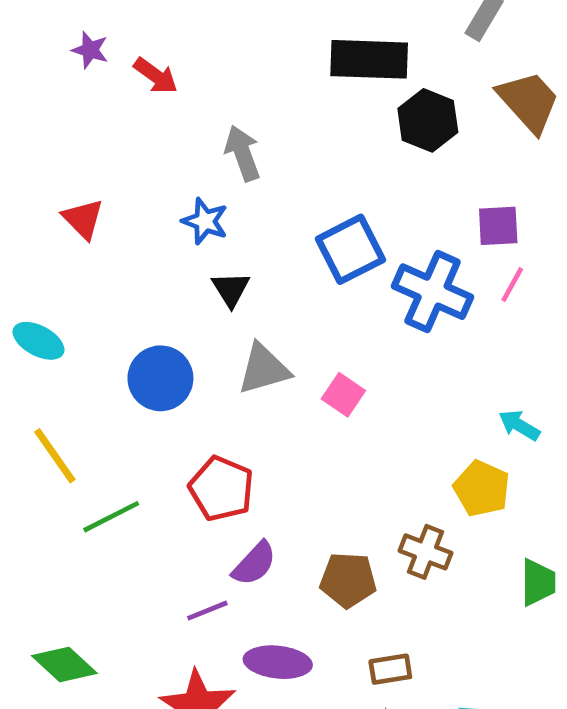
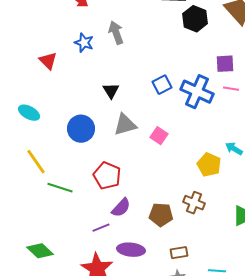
blue star: (205, 221) -> (84, 43), moved
blue square: (350, 249) -> (162, 85), moved, size x0.7
pink line: (512, 285) -> (231, 89), turned 70
yellow pentagon: (482, 489) -> (209, 165), moved
green line: (111, 517) -> (60, 188), turned 45

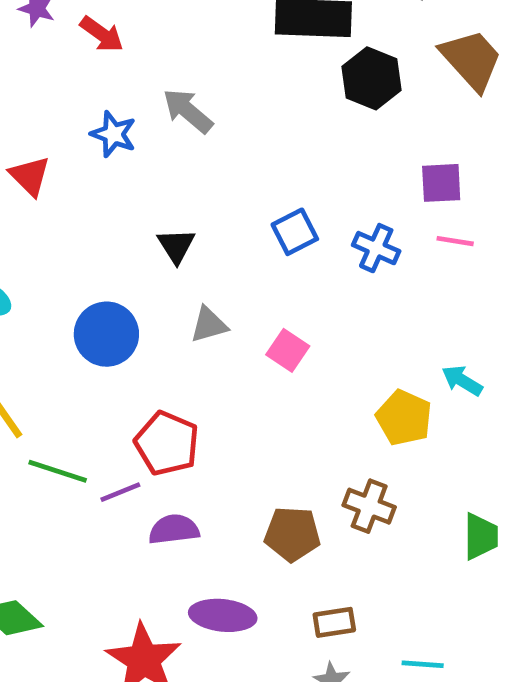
gray arrow: (116, 33) -> (188, 111), turned -30
blue cross: (197, 92) -> (376, 248), size x0.6
gray triangle: (125, 125) -> (209, 325), size x0.7
purple semicircle: (121, 208) -> (174, 529), moved, turned -140
purple line: (101, 228) -> (120, 492), moved

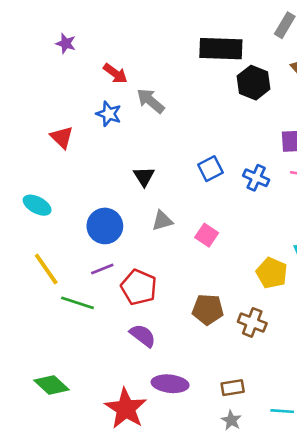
red arrow: (102, 34) -> (115, 73), moved
purple line: (120, 492) -> (102, 269), moved
purple semicircle: (174, 529) -> (143, 336), turned 44
brown pentagon: (292, 534) -> (208, 309), moved

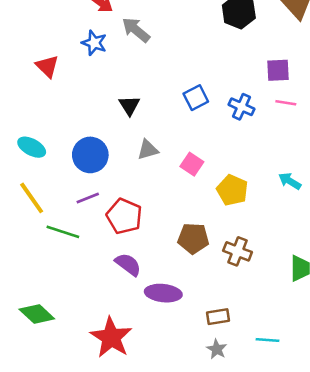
cyan ellipse: (37, 205) -> (32, 147), moved
yellow pentagon: (272, 273) -> (232, 190), moved
purple ellipse: (170, 384) -> (163, 293), moved

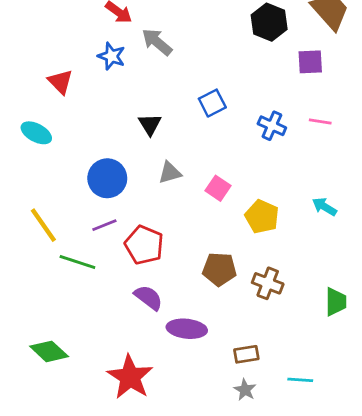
purple square: (278, 70) -> (310, 62), moved
blue square: (196, 98) -> (212, 103), moved
cyan ellipse: (32, 147) -> (36, 133), moved

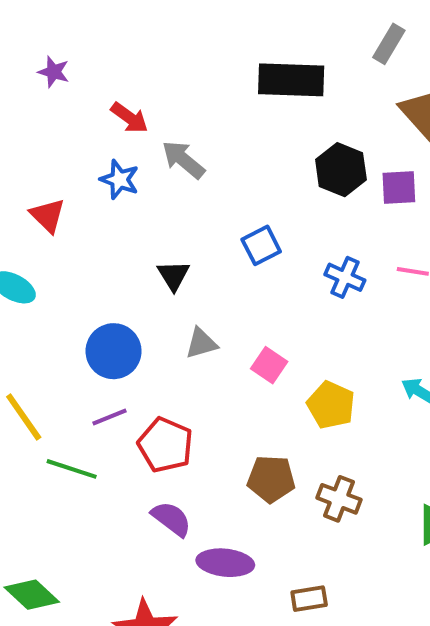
black hexagon: (269, 22) -> (341, 170), moved

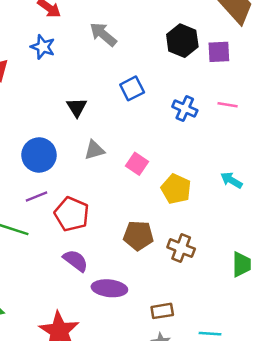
gray arrow: (183, 160) -> (103, 34), moved

